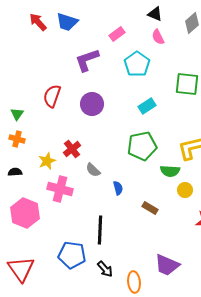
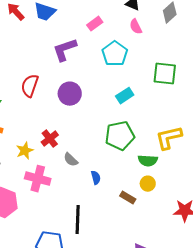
yellow circle: (185, 190) -> (148, 184), moved

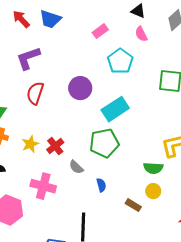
purple L-shape: (65, 50) -> (28, 58), moved
purple circle: (70, 94) -> (80, 88), moved
cyan rectangle: (125, 96) -> (115, 109), moved, size x1.5
green pentagon: (120, 136) -> (104, 143), moved
yellow star: (25, 151) -> (30, 144), moved

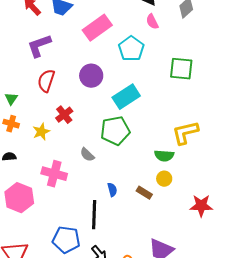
pink rectangle: (100, 31) -> (97, 28), moved, size x1.8
red cross: (55, 146) -> (64, 115), moved
blue semicircle: (101, 185) -> (112, 190), moved

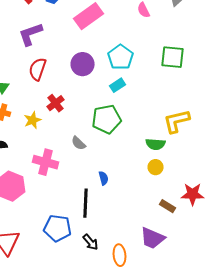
cyan pentagon: (131, 49) -> (120, 57), moved
cyan rectangle: (126, 97) -> (118, 85), size x0.6
brown rectangle: (144, 193) -> (168, 206), moved

